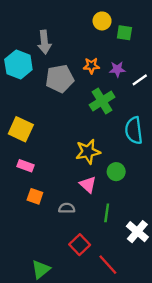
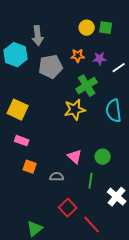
yellow circle: (102, 21) -> (87, 28), moved
yellow star: (88, 152) -> (75, 110), moved
green circle: (116, 172) -> (103, 157), moved

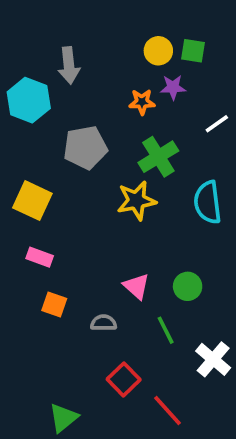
purple star: (100, 59) -> (173, 87), moved
gray pentagon: (51, 67) -> (85, 148), moved
green line: (91, 181) -> (166, 330), turned -35

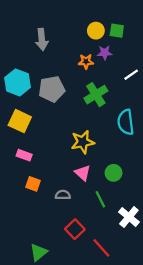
cyan hexagon: (29, 100) -> (18, 82), moved
yellow star: (136, 201) -> (83, 142), moved

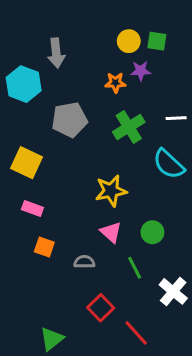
white line: (131, 75) -> (176, 118), moved, turned 32
cyan hexagon: (18, 82) -> (24, 84), moved
cyan semicircle: (126, 122) -> (169, 164), turned -40

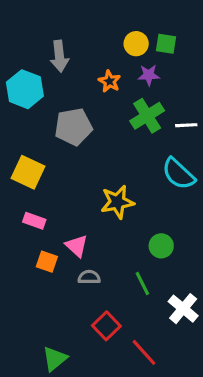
orange star: (115, 83) -> (109, 81), moved, turned 30
green cross: (129, 127) -> (147, 116), moved
pink triangle: (111, 232) -> (77, 246), moved

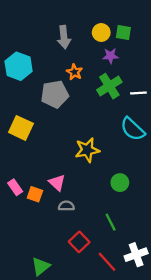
gray arrow: (59, 56) -> (64, 37), moved
orange star: (109, 81) -> (74, 72), moved
pink rectangle: (34, 221) -> (15, 187), moved, turned 35
green line: (142, 283) -> (111, 222), moved
white cross: (183, 309) -> (136, 255), moved, turned 30

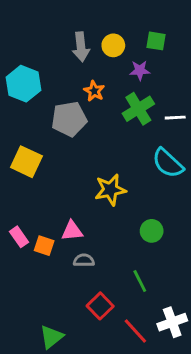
yellow circle: (101, 33) -> (113, 45), moved
pink triangle: (57, 183) -> (72, 231), turned -48

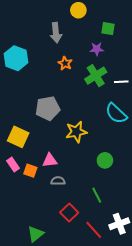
yellow circle: (113, 45) -> (78, 10), moved
gray pentagon: (69, 119) -> (48, 108), moved
yellow square: (26, 162) -> (18, 137), moved

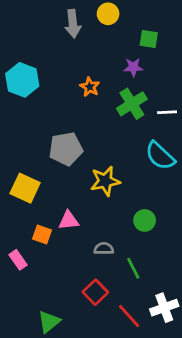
gray arrow: (56, 33) -> (73, 24), moved
pink rectangle: (13, 164) -> (18, 260), moved
gray semicircle: (58, 181) -> (104, 249), moved

